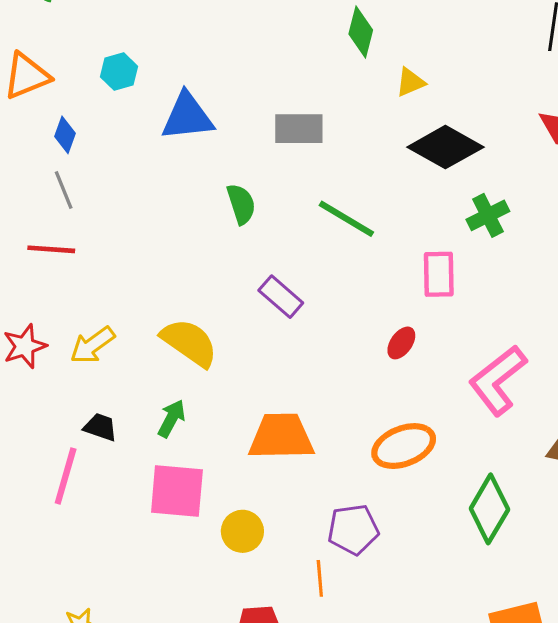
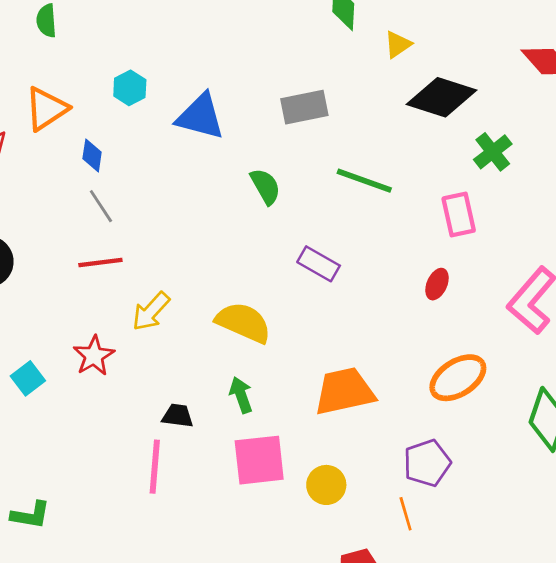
blue triangle: (187, 117) -> (200, 117), turned 32
yellow arrow: (92, 345) -> (151, 311), moved
green arrow: (172, 418) -> (241, 395), turned -36

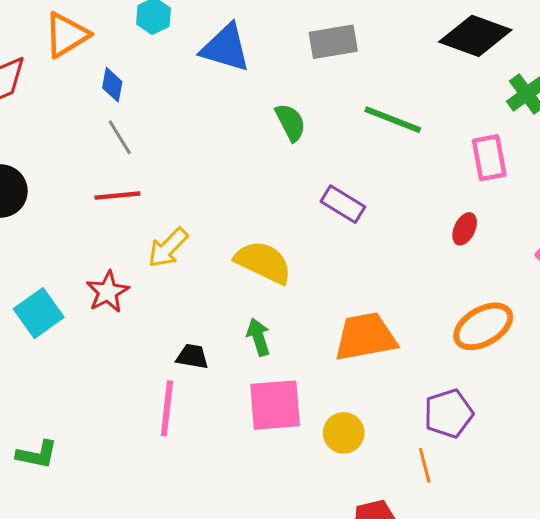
cyan square: (28, 378) -> (39, 313), size x1.4

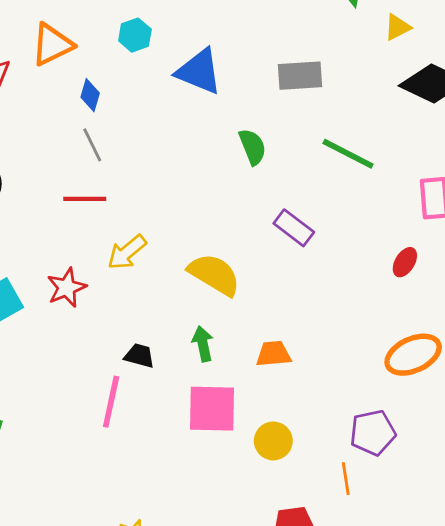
orange trapezoid: (365, 337) -> (273, 354), moved, size x0.6

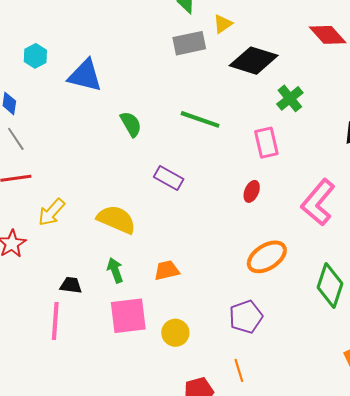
gray rectangle: (300, 76) -> (189, 43), moved
orange line: (346, 479) -> (239, 370), moved

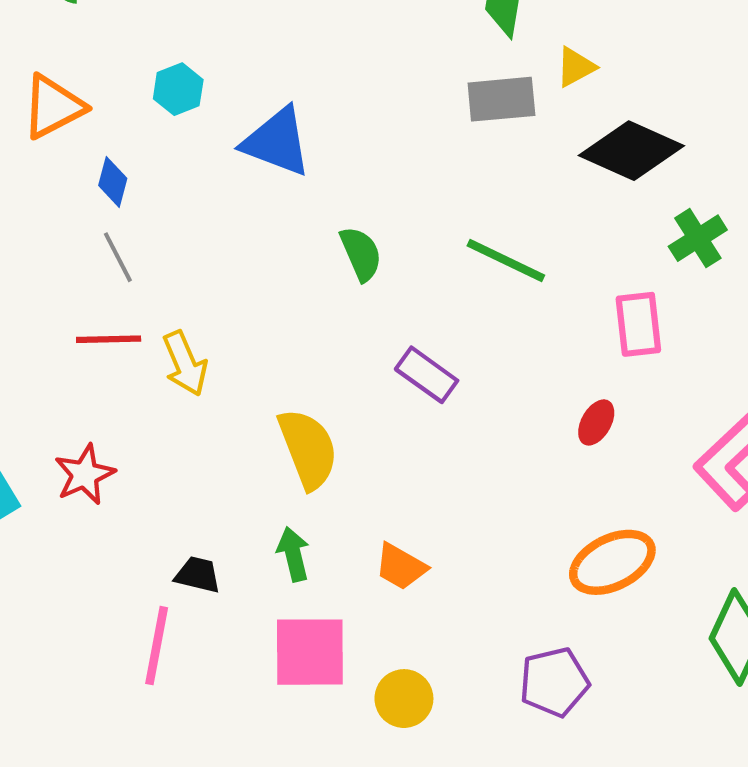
yellow arrow: (51, 212) -> (185, 364), moved, turned -72
yellow semicircle: (116, 219) -> (308, 449), turned 39
orange trapezoid: (167, 270) -> (401, 567), turned -144

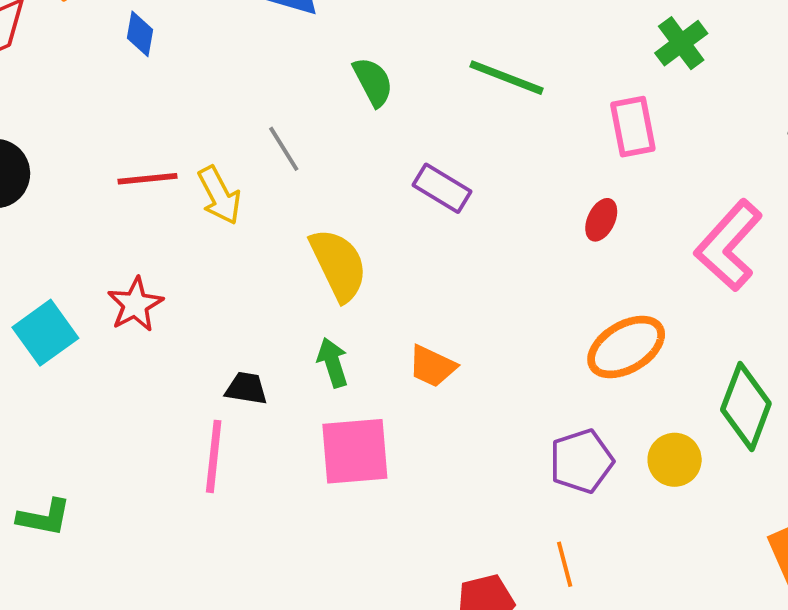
gray line: (118, 257) -> (284, 149), moved
yellow circle: (404, 699) -> (675, 460), moved

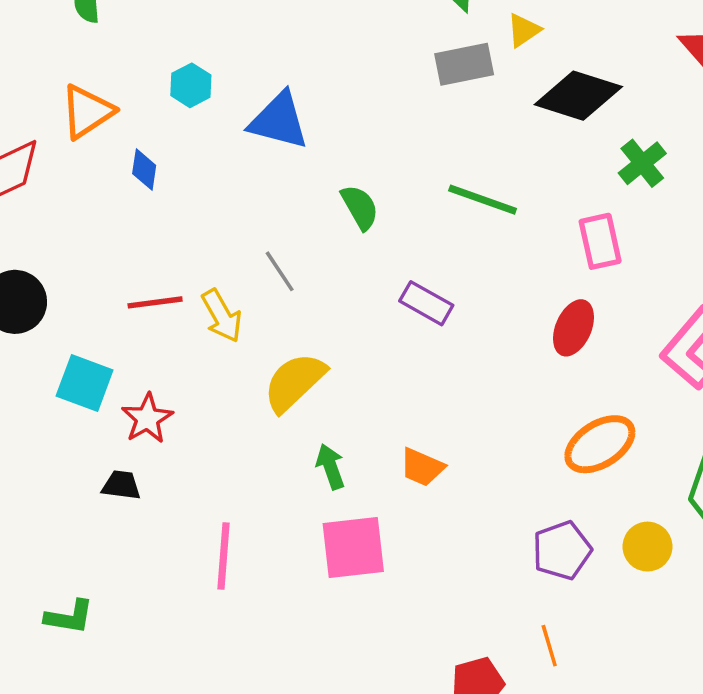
red ellipse: (601, 220) -> (574, 328), size x1.4
yellow semicircle: (338, 265) -> (294, 382), moved, turned -106
cyan square: (45, 333) -> (85, 383), moved, turned -32
black trapezoid: (246, 388) -> (121, 485), moved

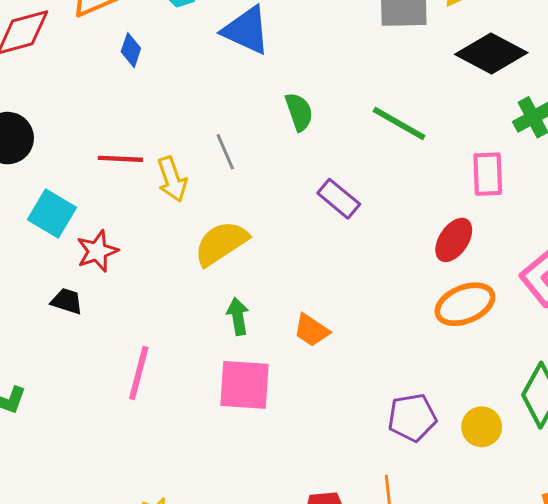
orange ellipse: (600, 444) -> (465, 304), moved

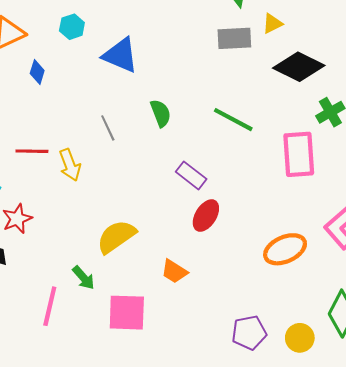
gray line: (225, 152) -> (108, 128), moved
pink rectangle: (488, 174) -> (299, 154), size x1.4
red ellipse: (454, 240) -> (206, 216), moved
yellow semicircle: (221, 243) -> (116, 237), moved
green arrow: (238, 316) -> (84, 278), moved, turned 150

